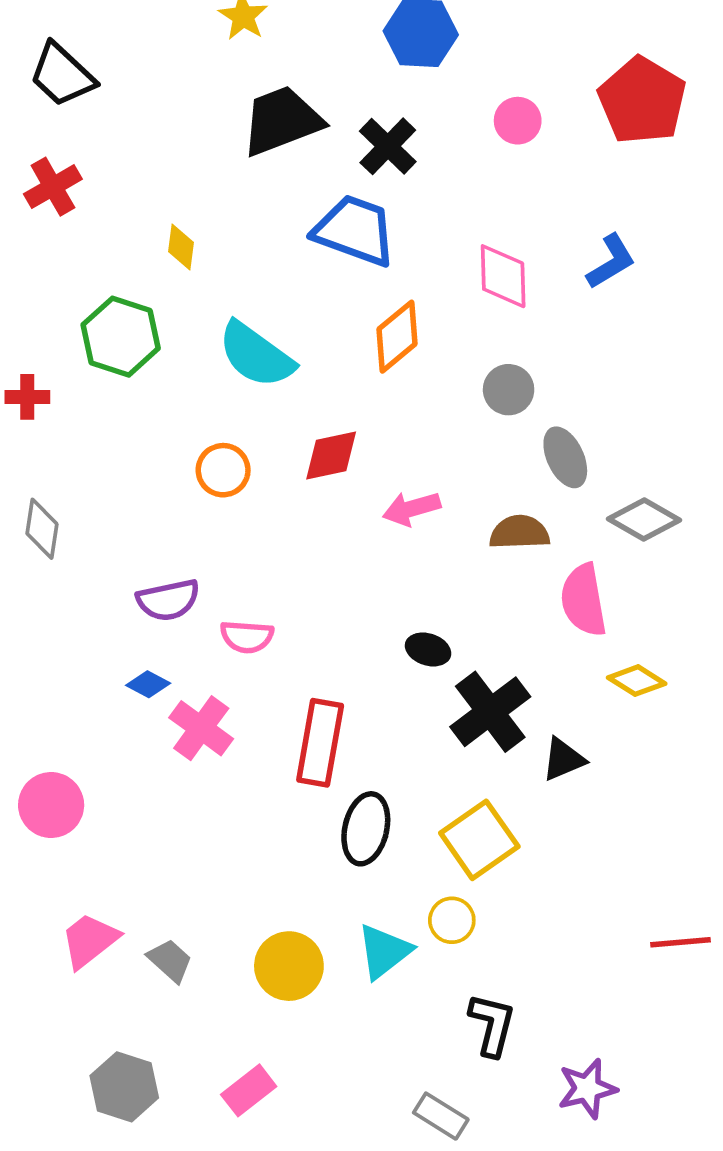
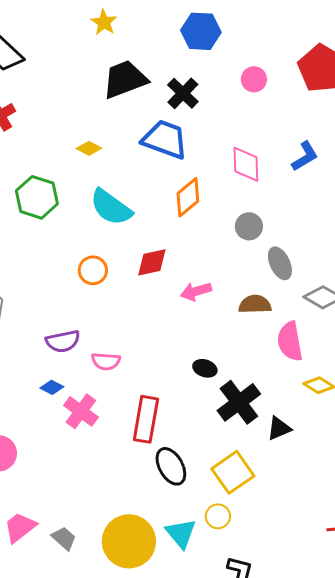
yellow diamond: (181, 247) -> (89, 148), moved, turned -70
black ellipse: (366, 829) -> (171, 466), turned -42
cyan triangle: (384, 951) -> (181, 533), turned -32
yellow circle: (289, 966) -> (129, 541), size x1.4

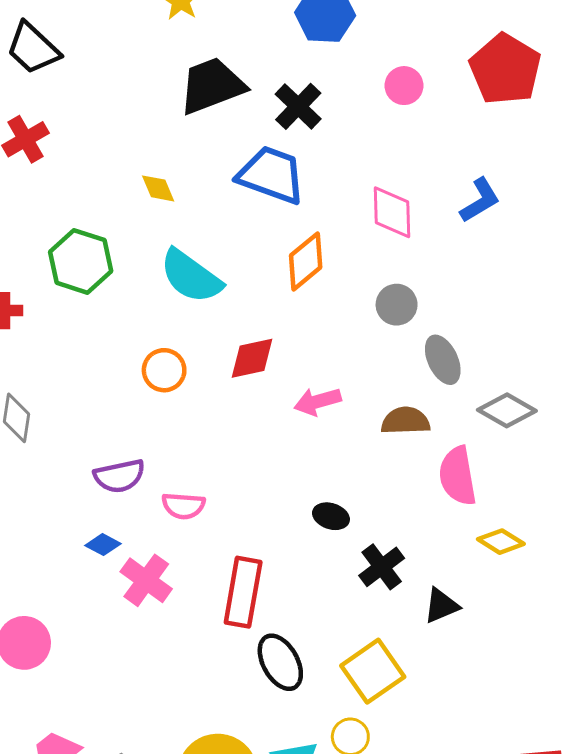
yellow diamond: (89, 148) -> (158, 188), turned 40
black cross: (239, 402) -> (382, 567), size x0.7

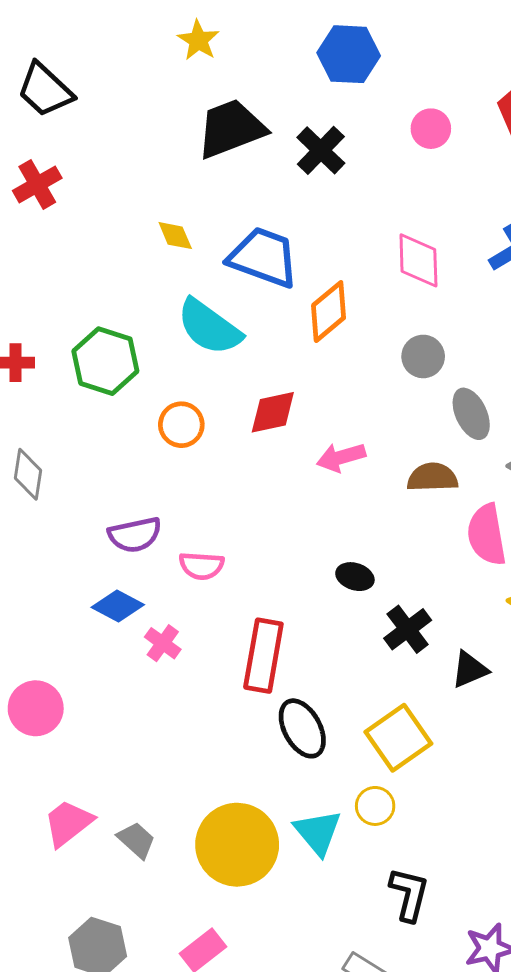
blue trapezoid: (271, 175) -> (263, 257), moved
green hexagon: (81, 261) -> (105, 361), moved
blue diamond: (103, 545) -> (118, 606), size x1.4
pink cross: (146, 580) -> (163, 643), size x0.7

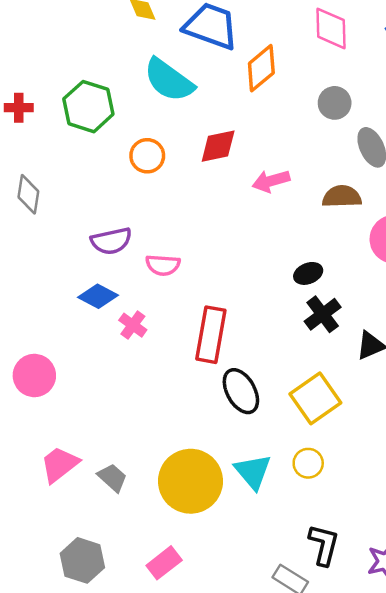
black ellipse: (355, 577) -> (308, 273), moved, turned -40
yellow circle: (375, 806) -> (308, 463), moved
black L-shape: (409, 894) -> (324, 545), moved

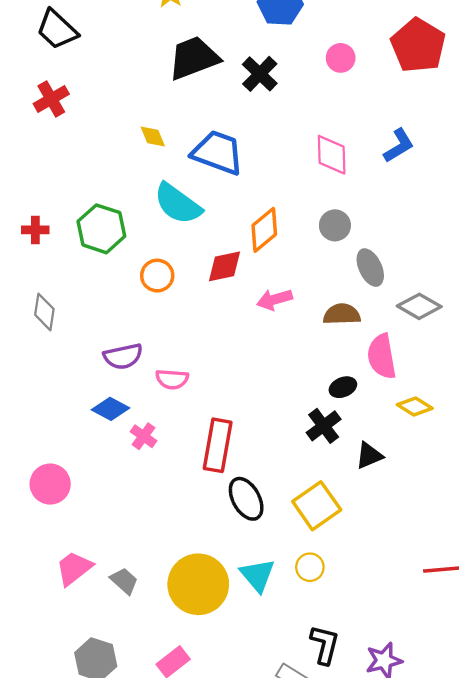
orange diamond: (261, 68) -> (264, 230), moved
black ellipse: (308, 273) -> (343, 387), moved

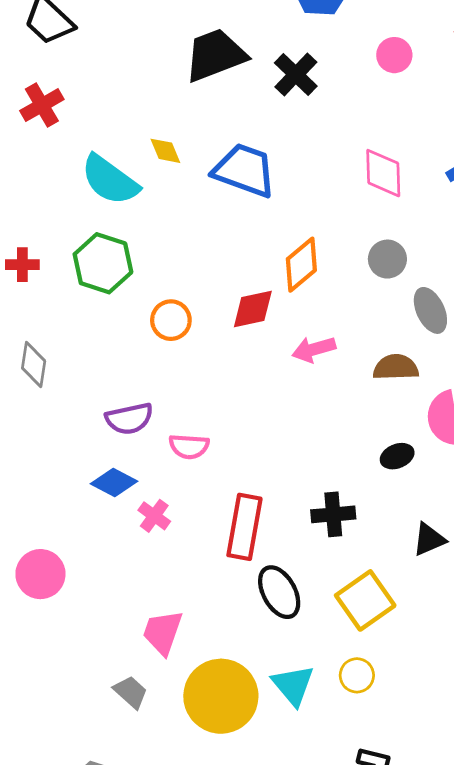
cyan semicircle: (178, 204) -> (110, 180), moved
black cross: (324, 426) -> (333, 514), moved, turned 32
pink trapezoid: (74, 568) -> (163, 632), moved, turned -33

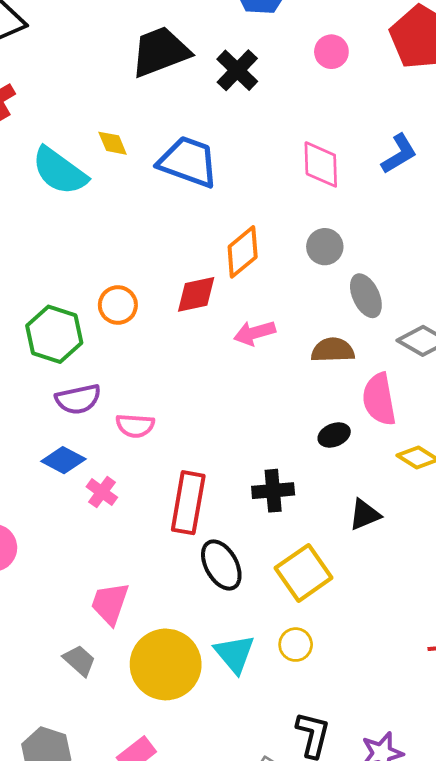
green hexagon: (103, 263) -> (54, 334), moved

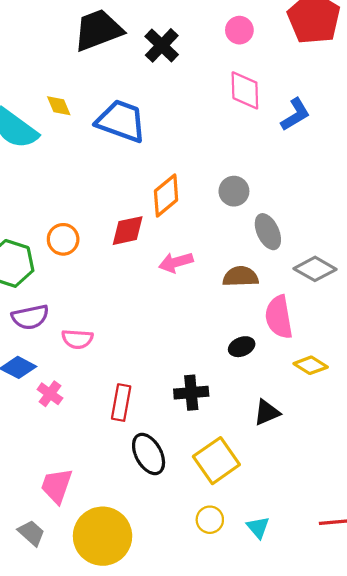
pink diamond: (321, 164) -> (245, 90), moved
red rectangle: (188, 503) -> (121, 403), size x0.7
cyan triangle: (235, 654) -> (258, 527), moved, size x0.7

